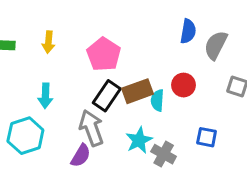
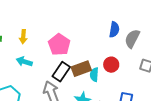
cyan arrow: (45, 96) -> (24, 62), moved, turned 105

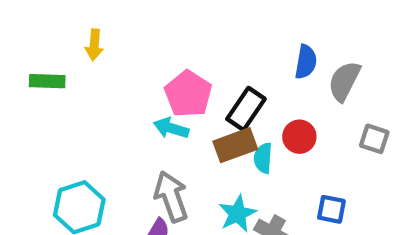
yellow arrow: (23, 37) -> (94, 45), moved
cyan arrow: (24, 62) -> (171, 128), moved
black rectangle: (61, 72) -> (246, 109), moved

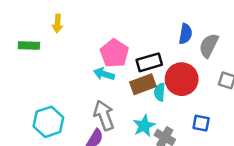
black rectangle: (246, 109) -> (149, 62), turned 40
red circle: (299, 137) -> (182, 79), size x1.6

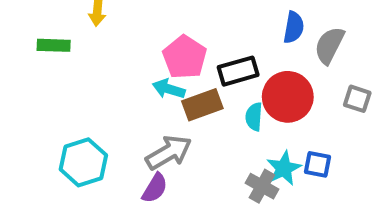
brown rectangle: (143, 84) -> (202, 105), moved
gray arrow: (104, 115) -> (169, 152), turned 80
cyan star: (144, 126) -> (284, 168), moved

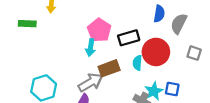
cyan arrow: (169, 89) -> (91, 48), turned -98
brown rectangle: (202, 105) -> (109, 68), moved

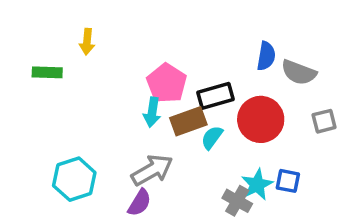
gray semicircle: (179, 24) -> (299, 72), turned -96
gray square: (194, 53) -> (324, 121), turned -32
cyan semicircle: (137, 63) -> (212, 138), moved, turned 32
brown rectangle: (109, 68) -> (188, 121), moved

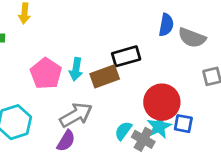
pink pentagon: (167, 83) -> (46, 73), moved
red circle: (261, 119) -> (162, 102), moved
cyan semicircle: (212, 138) -> (123, 131), moved

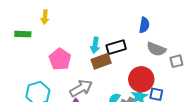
gray semicircle: (192, 38) -> (156, 49), moved
cyan arrow: (76, 69) -> (95, 45), moved

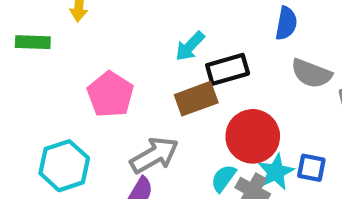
cyan arrow: (95, 45) -> (190, 46), moved, turned 35
red circle: (141, 79) -> (253, 136), moved

